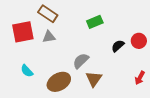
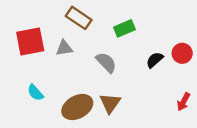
brown rectangle: (48, 14) -> (79, 18), moved
gray semicircle: (81, 61) -> (106, 62), moved, turned 90
brown triangle: (94, 79) -> (110, 103), moved

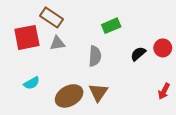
brown rectangle: (79, 18) -> (51, 17), moved
gray semicircle: (106, 62) -> (95, 56), turned 48
cyan semicircle: (35, 93) -> (32, 83), turned -77

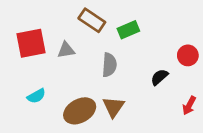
brown rectangle: (51, 17) -> (92, 20), moved
black semicircle: (138, 54) -> (159, 77), moved

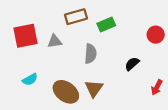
brown rectangle: (92, 20) -> (76, 17), turned -50
red circle: (188, 55) -> (156, 35), moved
brown ellipse: (80, 111) -> (66, 92), turned 65

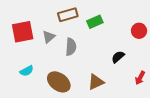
gray triangle: (55, 41) -> (49, 37), turned -32
gray semicircle: (91, 54) -> (71, 47), moved
brown triangle: (94, 88) -> (96, 82), moved, turned 30

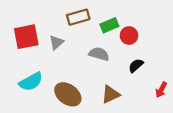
red circle: (139, 31) -> (129, 36), moved
gray semicircle: (71, 47) -> (99, 54), moved, turned -78
cyan semicircle: (27, 71) -> (31, 82), size x1.5

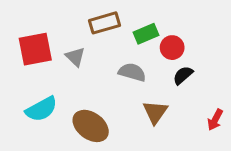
gray triangle: (56, 42) -> (75, 57), turned -35
black semicircle: (136, 66) -> (183, 75), moved
brown triangle: (111, 94) -> (155, 112), moved, turned -30

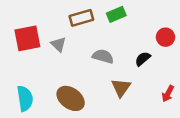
green rectangle: (146, 34) -> (116, 14), moved
red circle: (172, 48) -> (165, 37), moved
cyan semicircle: (41, 109) -> (25, 98), moved, turned -70

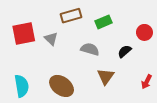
green rectangle: (116, 14) -> (104, 22), moved

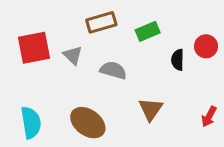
gray semicircle: (90, 49) -> (113, 70), moved
black semicircle: (125, 51) -> (178, 60), moved, turned -48

